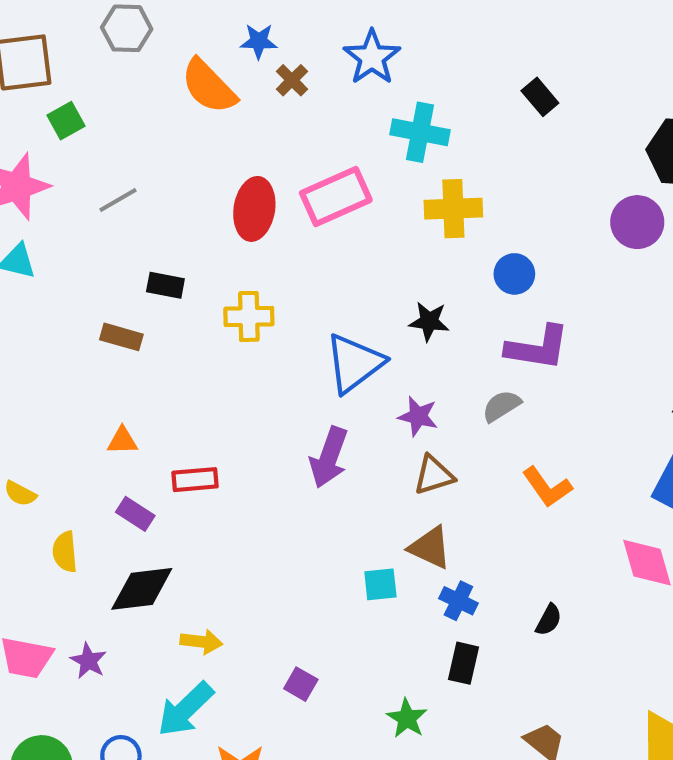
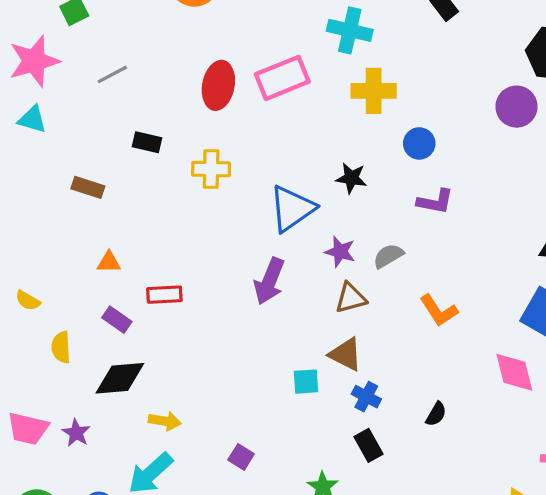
brown rectangle: (121, 337) -> (88, 187), moved
purple L-shape: (538, 348) -> (435, 202), size x0.7
gray semicircle: (501, 406) -> (388, 256), moved
black rectangle: (464, 663) -> (369, 445), turned -44

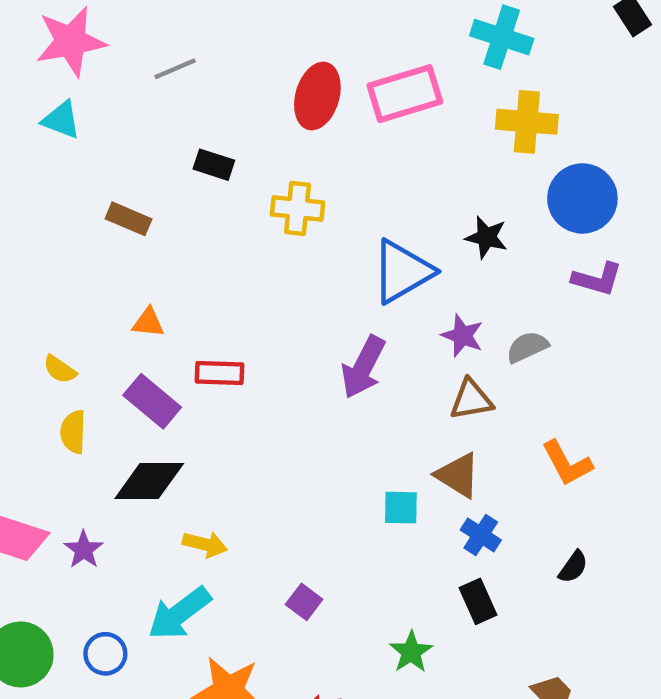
blue circle: (419, 143) -> (582, 198), size x1.6
yellow semicircle: (28, 301) -> (60, 369), moved
orange L-shape: (439, 311) -> (567, 463), moved
purple rectangle: (117, 320) -> (152, 401), size x1.4

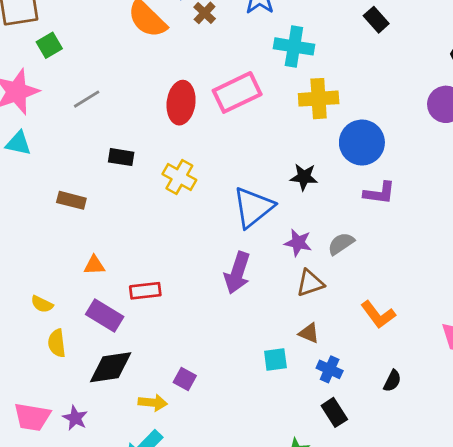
yellow cross: (298, 208) -> (179, 177), turned 32
brown triangle: (458, 475) -> (309, 333), size x0.7
purple square: (304, 602) -> (185, 379), moved

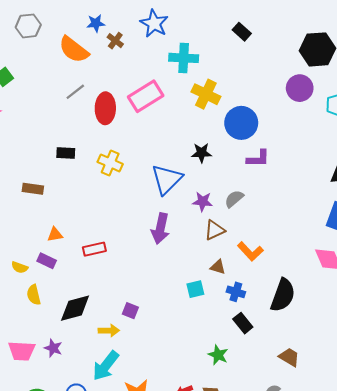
gray line: (87, 99) -> (75, 92), moved
yellow cross: (319, 99) -> (206, 94), turned 36
orange L-shape: (378, 315) -> (250, 251), moved
purple rectangle: (105, 316) -> (47, 261), moved, size x0.7
black semicircle: (392, 381) -> (283, 295), size x2.0

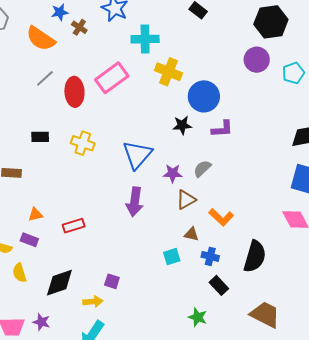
black star: (201, 153) -> (182, 125), moved
brown trapezoid: (289, 357) -> (265, 315), size x1.5

